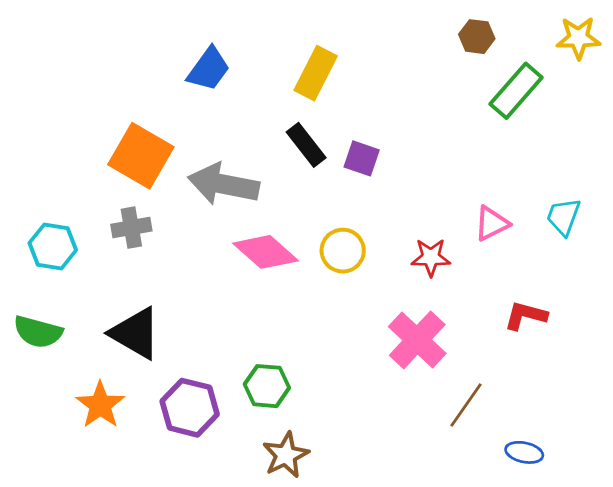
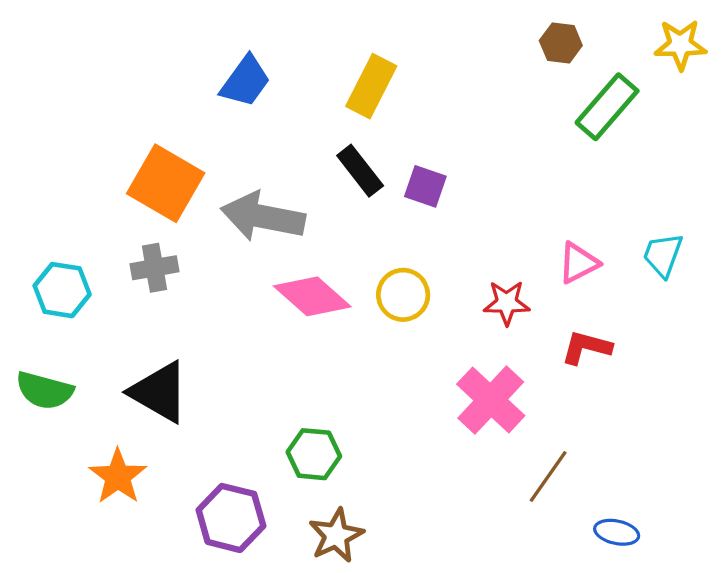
red L-shape: (526, 316) -> (586, 347), moved
purple hexagon: (190, 408) -> (231, 518), moved

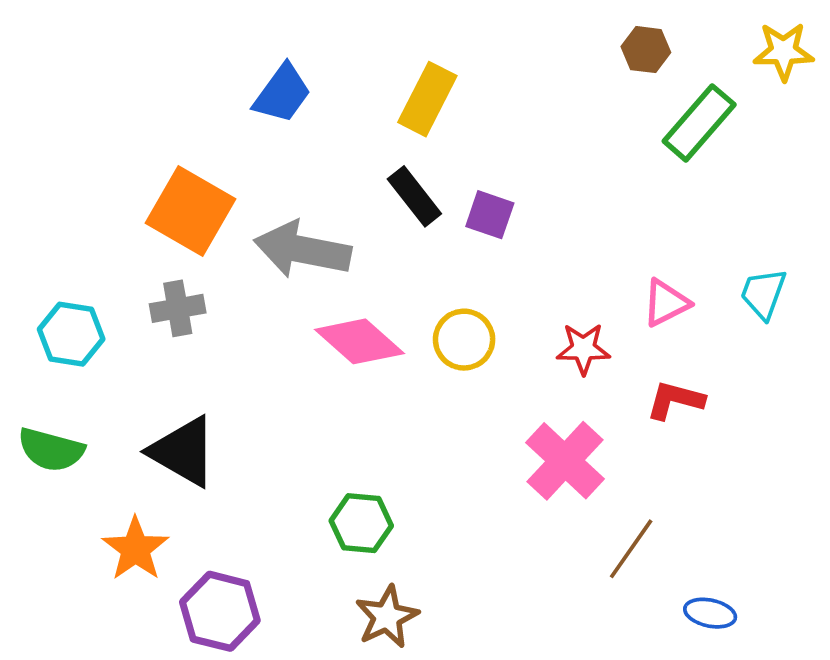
purple hexagon: (231, 518) -> (220, 611), moved

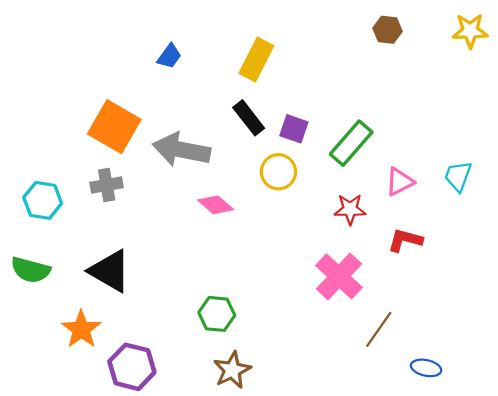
blue trapezoid: (282, 94) -> (169, 56), size x0.7
green rectangle: (699, 123) -> (351, 143), moved
yellow circle: (464, 340) -> (278, 172), moved
pink diamond: (359, 341) -> (216, 205), size x0.7

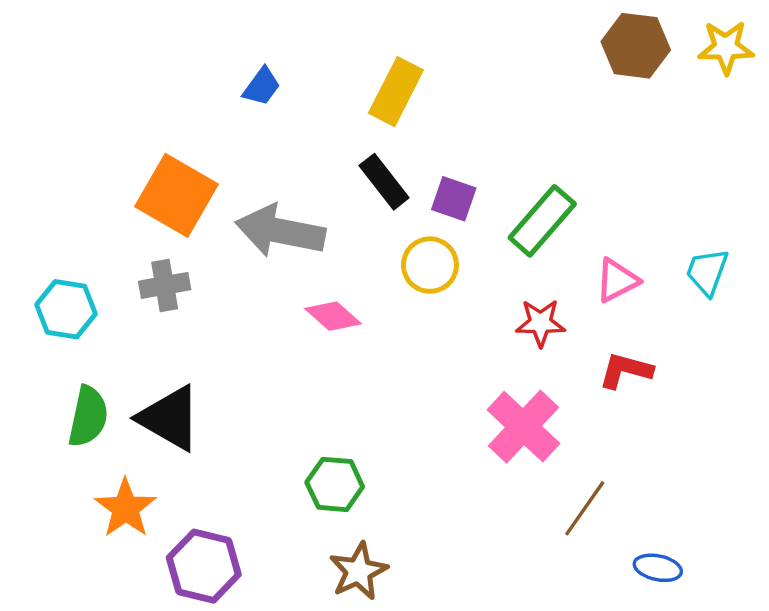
brown hexagon: (387, 30) -> (636, 46), moved, size x1.5
green semicircle: (31, 270) -> (88, 416), moved, turned -93

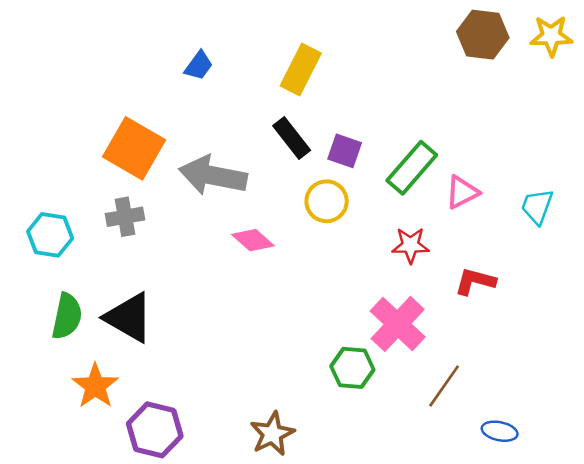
pink triangle: (617, 280) -> (462, 192), moved
green hexagon: (335, 484) -> (352, 368), moved

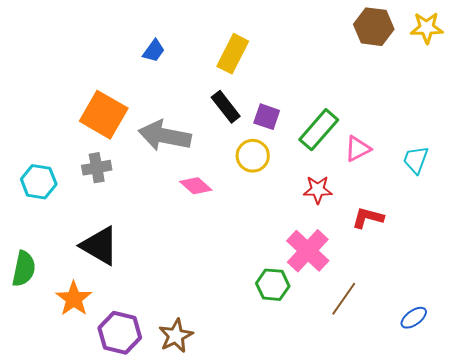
green semicircle: (67, 316) -> (24, 269), moved
blue ellipse: (500, 431) -> (414, 318), moved, turned -48
brown star: (272, 434) -> (176, 336), moved

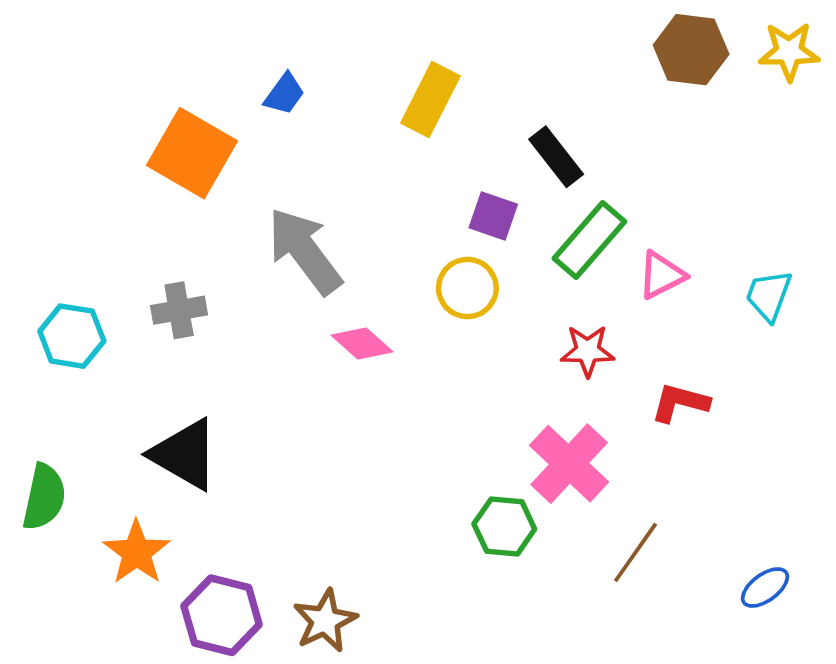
black rectangle: (226, 107) -> (556, 157), moved
orange square: (104, 115) -> (192, 153), moved
gray arrow: (165, 136) -> (305, 251), turned 42

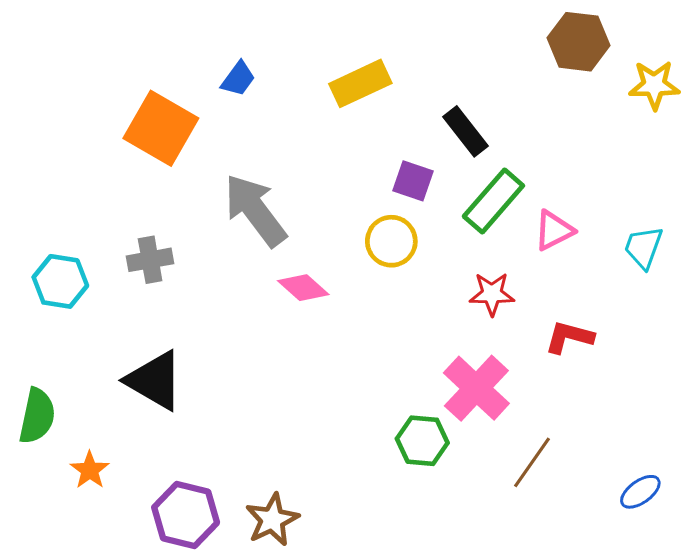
yellow star: (789, 51) -> (654, 85), moved
yellow rectangle: (430, 99) -> (360, 83), turned 38
orange star: (137, 552) -> (90, 470), moved, size x0.7

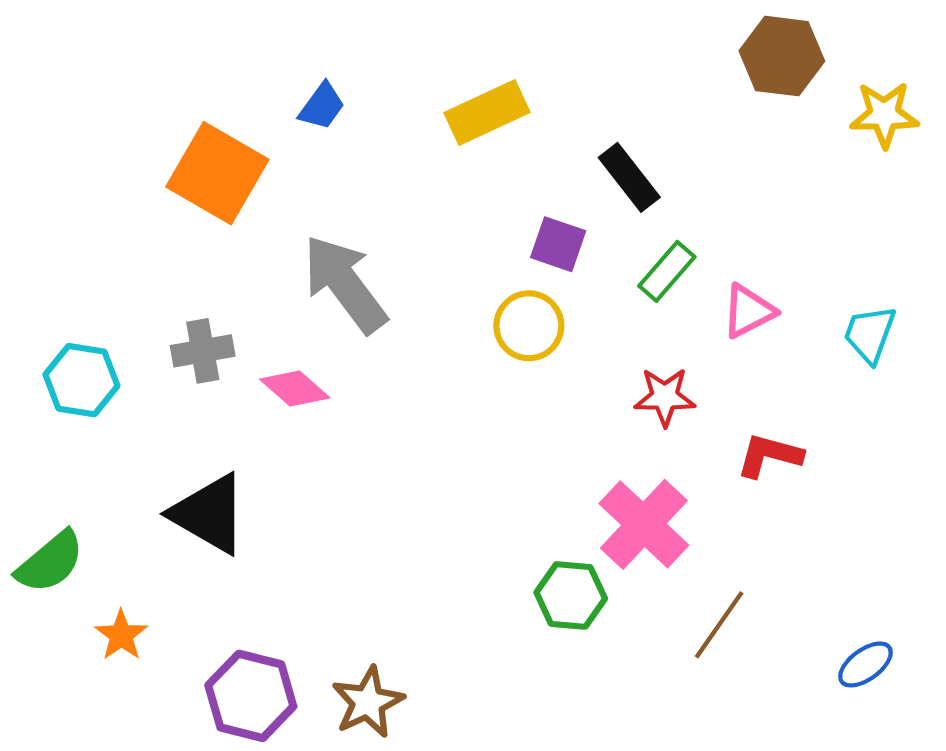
green rectangle: (493, 201) -> (667, 271), size x0.7
pink diamond: (303, 288) -> (295, 389), moved
green semicircle: (37, 416) -> (50, 562), turned 38

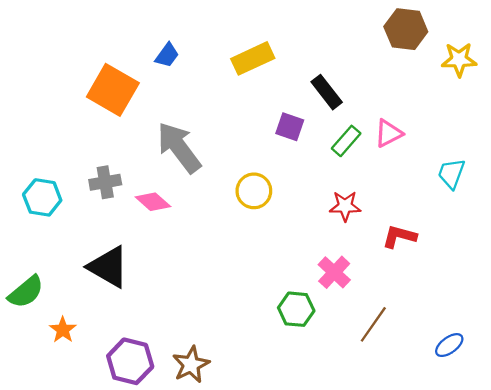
pink triangle: (748, 311) -> (388, 133), moved
yellow circle: (529, 326) -> (254, 191), moved
pink cross: (644, 524) -> (334, 272), size x0.7

